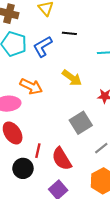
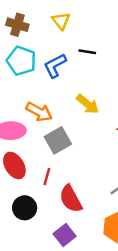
gray square: (81, 123) -> (58, 140), moved
red line: (38, 151) -> (47, 177), moved

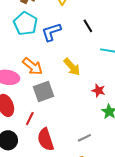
black line: (87, 52) -> (88, 26), moved, turned 40

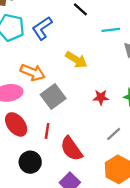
red star: (98, 91) -> (101, 97), moved

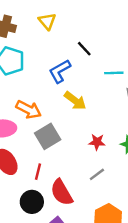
blue L-shape: (42, 28) -> (60, 71), moved
gray line: (114, 134) -> (97, 174), moved
black circle: (30, 162) -> (32, 202), moved

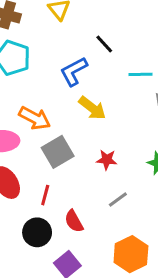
red star: (97, 142) -> (107, 160), moved
red semicircle: (62, 192) -> (74, 221), size x0.7

